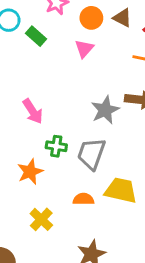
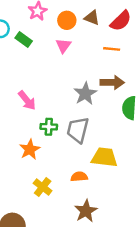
orange semicircle: (83, 199) -> (79, 177), moved

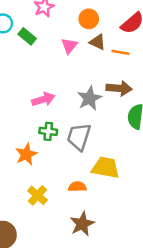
brown triangle: (92, 18) -> (98, 42), moved
orange circle: (67, 20) -> (89, 19), moved
pink arrow: (27, 100) -> (43, 99), moved, turned -72

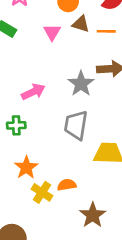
green cross: (48, 131) -> (16, 125), moved
orange star: (26, 154) -> (26, 167), moved
orange semicircle: (77, 187) -> (67, 185), moved

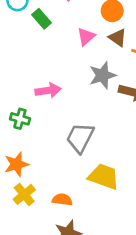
gray star: (81, 84) -> (102, 75), moved
orange semicircle: (67, 185) -> (62, 200), moved

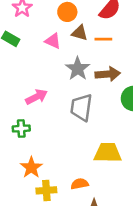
pink triangle: (86, 36) -> (53, 41), turned -36
gray trapezoid: (80, 138) -> (81, 107), moved
yellow cross: (24, 194) -> (46, 190), turned -36

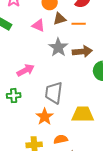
brown triangle: (80, 33) -> (60, 19), turned -32
gray trapezoid: (81, 107) -> (54, 93), moved
orange star: (31, 167) -> (45, 117), moved

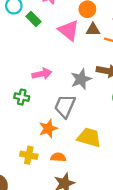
pink triangle: (38, 25) -> (69, 30), size x1.5
gray star: (58, 47) -> (81, 79), moved

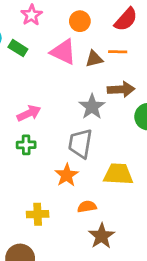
brown triangle: (93, 30) -> (94, 59), moved
pink arrow: (42, 74) -> (29, 113), moved
yellow cross: (29, 155) -> (38, 214), moved

